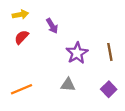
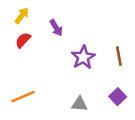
yellow arrow: (20, 15) -> (22, 16), turned -42
gray triangle: (68, 85) -> (80, 104), moved

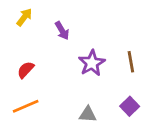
red semicircle: (23, 40) -> (26, 70), moved

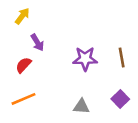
purple arrow: (62, 31) -> (37, 42), moved
purple star: (92, 63) -> (85, 59), turned 30

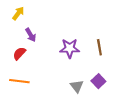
orange line: (24, 99) -> (19, 81), turned 30
gray triangle: (81, 107) -> (77, 86), moved, turned 48

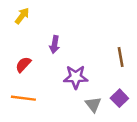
purple arrow: (31, 35) -> (55, 45), moved, turned 40
purple star: (70, 48) -> (76, 77), moved

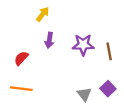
yellow arrow: (22, 16) -> (43, 14), moved
purple star: (76, 77) -> (83, 45), moved

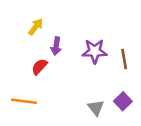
yellow arrow: (43, 14) -> (36, 27), moved
red semicircle: (21, 58) -> (39, 67), moved

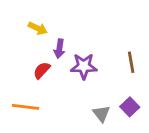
yellow arrow: (36, 27) -> (38, 28), turned 78
purple star: (95, 51) -> (84, 66), moved

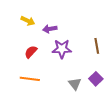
purple arrow: (59, 49) -> (50, 29), moved, turned 72
orange line: (26, 107) -> (30, 79), moved

